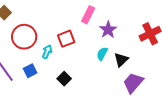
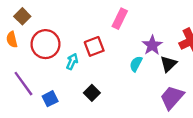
purple star: (108, 30) -> (152, 45), moved
black triangle: (121, 60) -> (168, 64), moved
blue square: (30, 71) -> (50, 99), moved

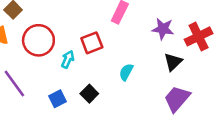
purple star: (152, 45) -> (163, 29), moved, turned -30
cyan semicircle: (136, 64) -> (126, 72), moved
blue square: (50, 99) -> (58, 99), moved

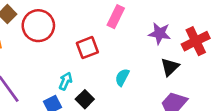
red circle: (38, 40) -> (38, 26), moved
cyan arrow: (68, 59) -> (65, 81), moved

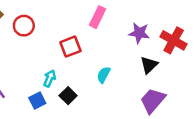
red circle: (38, 26) -> (24, 26), size x0.7
red cross: (196, 41) -> (174, 40), turned -35

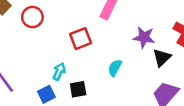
purple star: (139, 33) -> (144, 37), moved
black square: (68, 96) -> (78, 89), turned 35

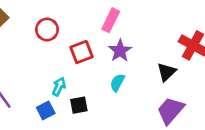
red circle: (32, 17) -> (47, 29), moved
purple star: (144, 37) -> (120, 51), moved, turned 30

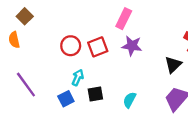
red circle: (47, 29) -> (71, 46), moved
purple star: (120, 51) -> (132, 46), turned -30
cyan semicircle: (117, 83) -> (130, 100), moved

